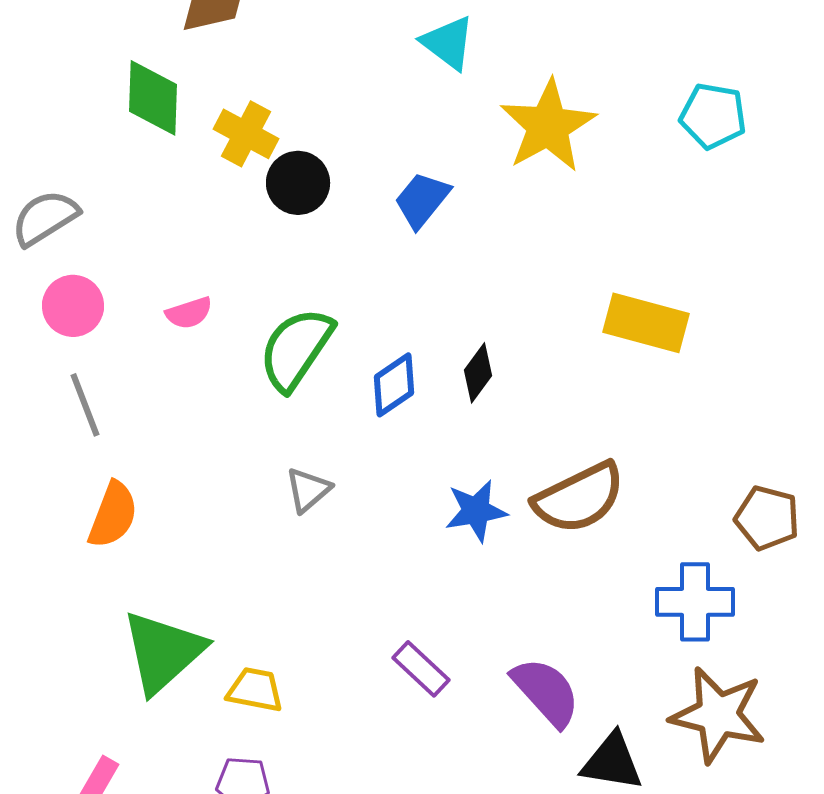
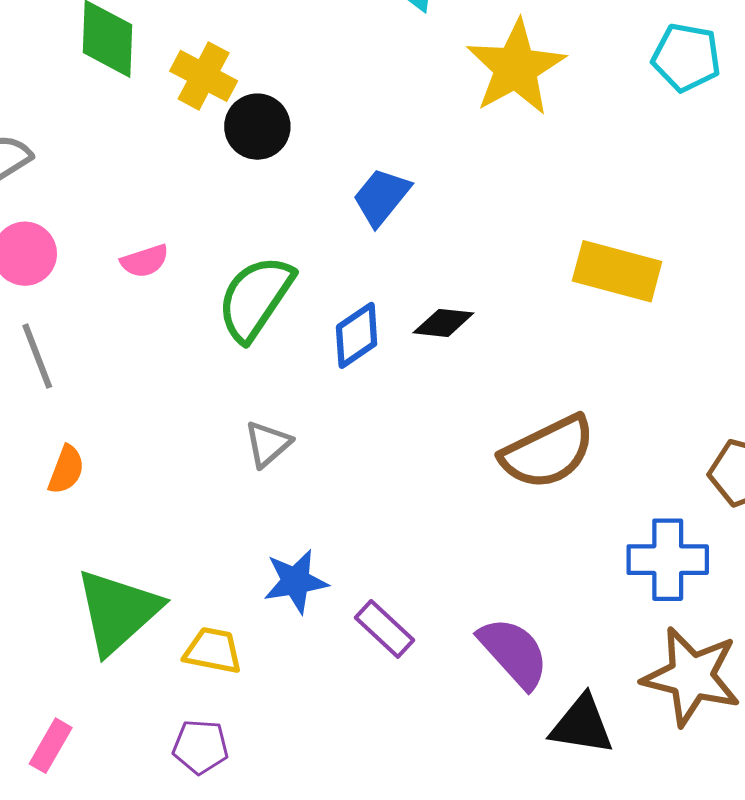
blue trapezoid: (422, 200) -> (381, 197), moved
black diamond: (478, 373) -> (443, 323), turned 60
blue star: (476, 511) -> (296, 581), moved
orange semicircle: (113, 515) -> (66, 470), size x0.7

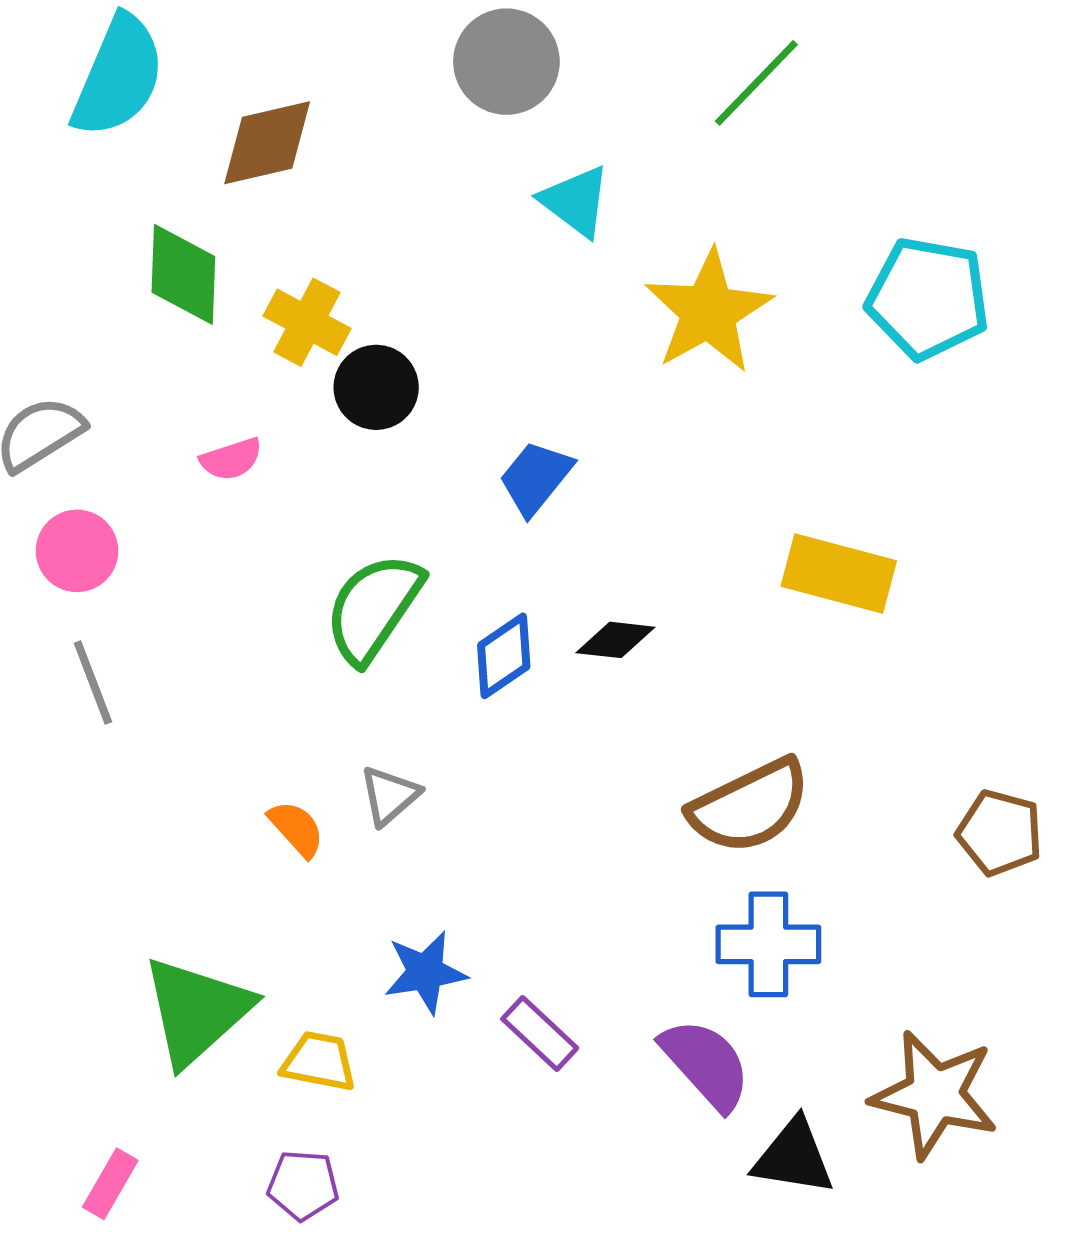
cyan pentagon: (686, 57) -> (928, 298), size x1.4
pink semicircle: (145, 261) -> (231, 459), moved
orange semicircle: (66, 470) -> (296, 829), moved, turned -63
blue cross: (668, 560) -> (768, 944), moved

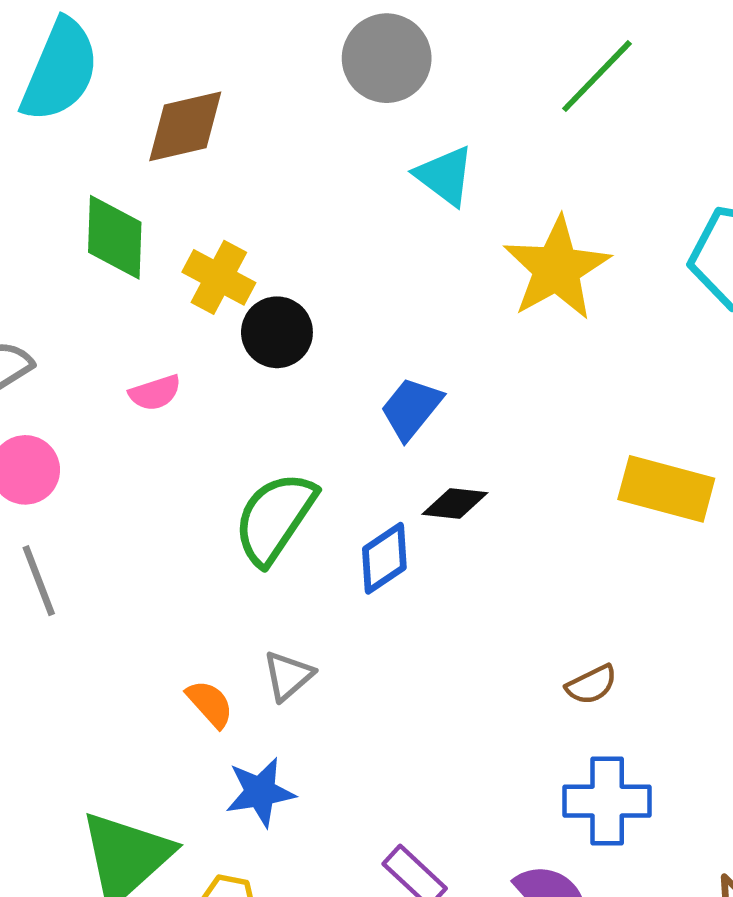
black diamond: (615, 640) -> (455, 503), moved
brown semicircle: (750, 806) -> (591, 685), size x0.5
blue star: (425, 972) -> (260, 792), moved

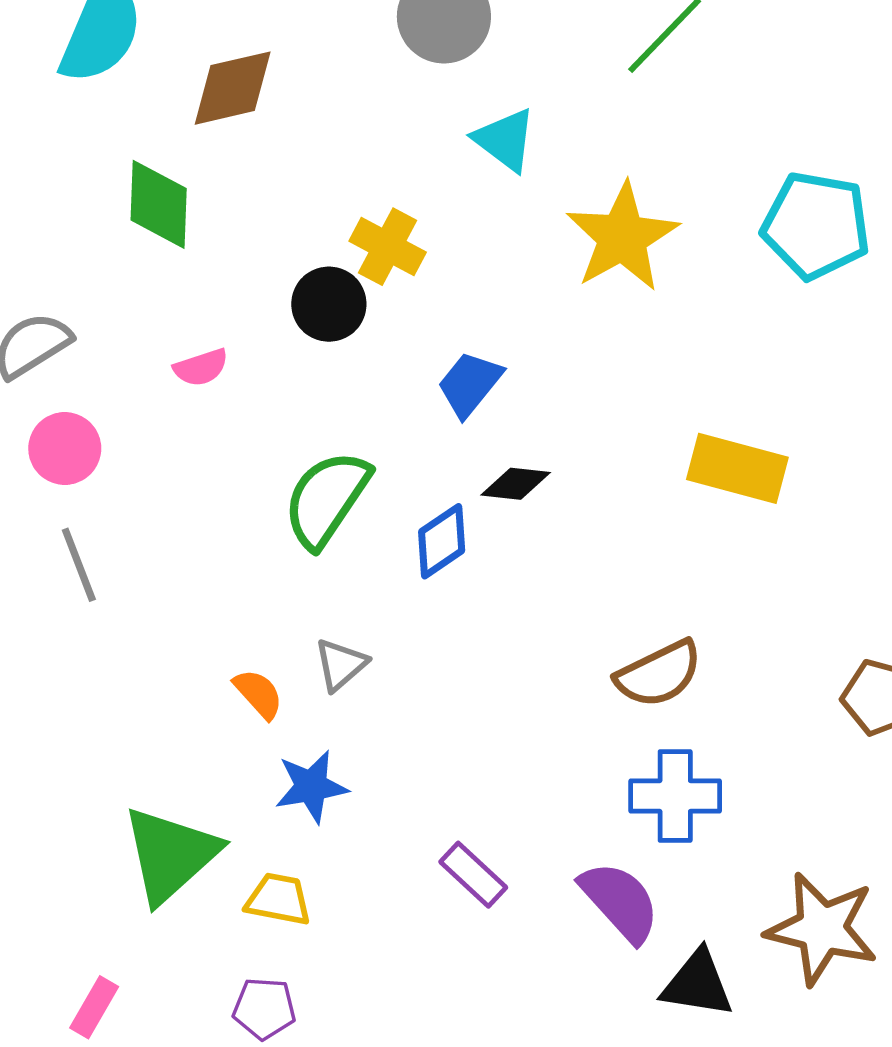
yellow cross: (219, 277) -> (388, 247), moved
brown semicircle: (591, 685) -> (659, 674), size x1.6

